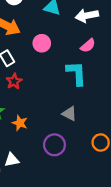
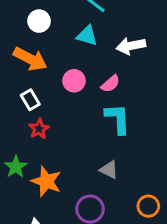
pink semicircle: (88, 46) -> (110, 84), moved
orange star: (20, 123) -> (46, 181), size x1.5

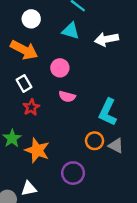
pink semicircle: (110, 84) -> (67, 97), moved, turned 56
cyan L-shape: (118, 119) -> (108, 112), moved, turned -152
gray triangle: (109, 170) -> (116, 146), moved
orange circle: (148, 206) -> (95, 141), moved

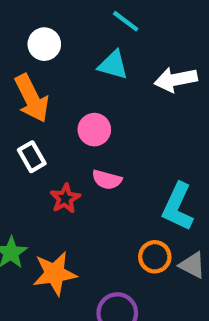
orange arrow: (24, 50) -> (32, 98), turned 36
red star: (31, 107) -> (65, 198), moved
orange star: (37, 150) -> (55, 273), turned -30

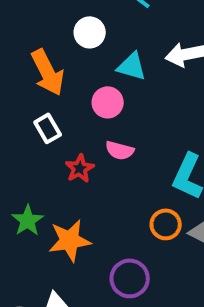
white circle: (44, 44) -> (90, 32), moved
cyan triangle: (113, 65) -> (132, 66), moved

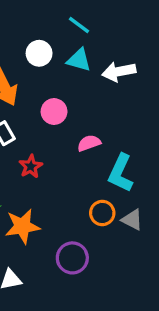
cyan triangle: (132, 66) -> (79, 60), moved
pink semicircle: (120, 150) -> (89, 143), moved, turned 145

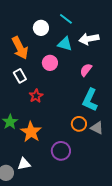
cyan line: (79, 25) -> (66, 19), moved
cyan triangle: (79, 60) -> (65, 44), moved
pink semicircle: (89, 143) -> (86, 70), moved, turned -32
orange star: (22, 226) -> (31, 132), turned -30

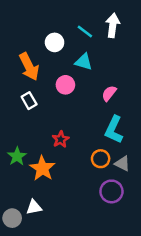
white arrow: (89, 39) -> (113, 25), moved, turned 108
red star: (36, 96) -> (61, 139), moved
purple circle: (61, 151) -> (111, 191), moved

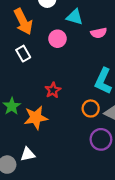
pink semicircle: (109, 93) -> (99, 33), moved, turned -140
orange star: (42, 168) -> (36, 118), turned 30

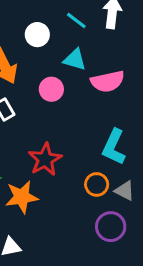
pink semicircle: (99, 33) -> (108, 81), size x1.5
red star: (53, 90) -> (45, 159), size x1.5

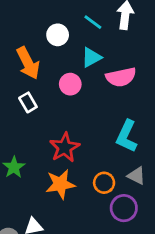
cyan triangle: (75, 60) -> (91, 57), turned -45
orange circle: (97, 184) -> (104, 183), moved
orange star: (22, 197) -> (60, 184), moved

